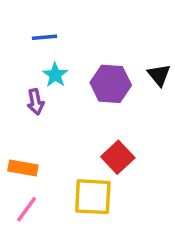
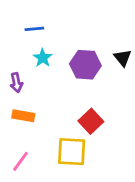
purple arrow: (35, 102) -> (16, 83), moved
orange rectangle: (23, 168) -> (23, 116), moved

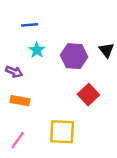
purple arrow: (16, 83) -> (14, 72), turned -56
red square: (91, 121) -> (88, 95), moved

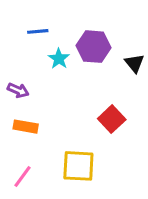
cyan star: (37, 50) -> (59, 59), moved
purple hexagon: (74, 56) -> (94, 47), moved

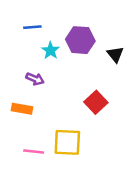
purple arrow: (18, 90) -> (35, 79), moved
pink line: (23, 176) -> (34, 151), moved, turned 60

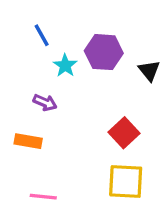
blue line: (32, 27) -> (42, 35), turned 66
yellow square: (67, 142) -> (126, 181), moved

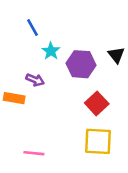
purple hexagon: (104, 52) -> (81, 64), moved
orange rectangle: (28, 141) -> (14, 98), moved

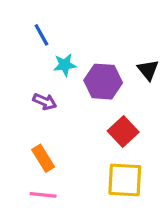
cyan star: (51, 51) -> (65, 65), turned 30
orange rectangle: (14, 98) -> (43, 158), moved, turned 48

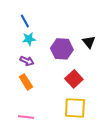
cyan star: (65, 65) -> (29, 39), moved
orange rectangle: (43, 158) -> (26, 82), moved

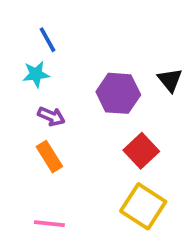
cyan star: (29, 39) -> (36, 74), moved
yellow square: (75, 108) -> (143, 206), turned 30

